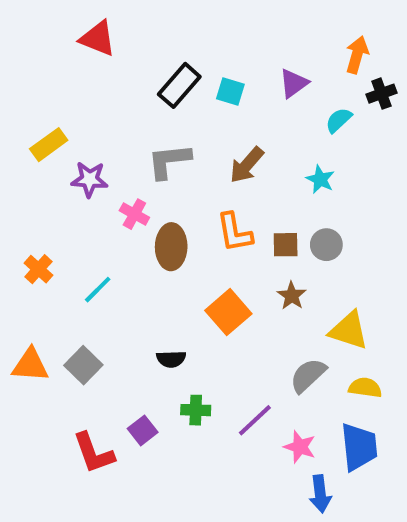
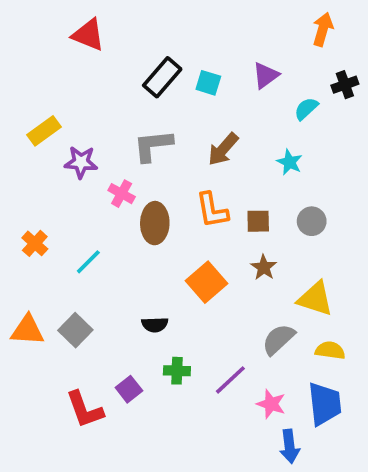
orange arrow: (357, 55) -> (323, 29), moved
gray circle: (326, 245) -> (312, 221), moved

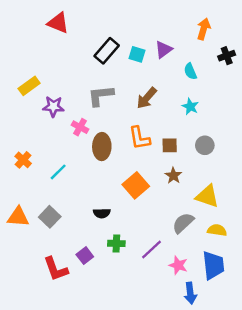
orange arrow: (323, 29) -> (204, 29), moved
purple triangle: (266, 75) -> (164, 50), moved
cyan semicircle: (306, 109) -> (190, 71), moved, turned -70

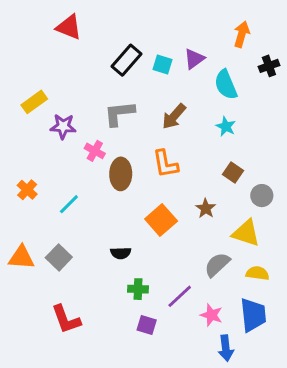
cyan semicircle: (190, 71) -> (226, 85), size x1.5
brown square: (170, 145) -> (233, 172), moved, turned 35
gray circle: (205, 145) -> (262, 196), moved
purple square: (85, 256) -> (147, 325), moved, turned -35

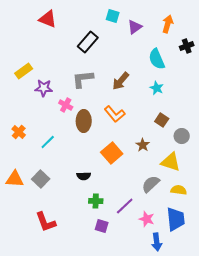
purple triangle: (194, 59) -> (135, 27), moved
cyan square: (162, 65) -> (113, 16), moved
orange L-shape: (165, 164) -> (115, 114), turned -30

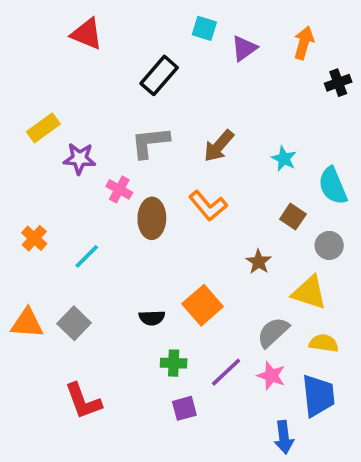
cyan semicircle: (157, 59) -> (333, 186), moved
orange square: (112, 153) -> (203, 305), moved
pink star: (147, 219) -> (271, 376), moved
purple square: (102, 226) -> (184, 408), turned -32

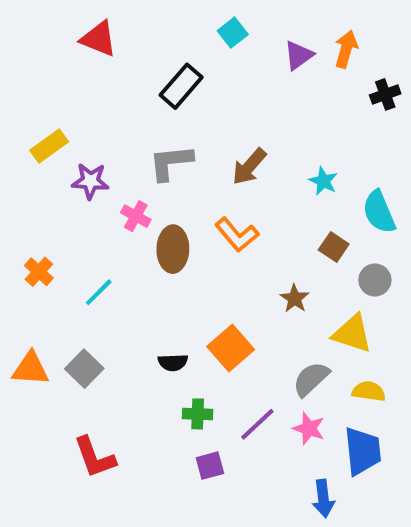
cyan square: (204, 28) -> (233, 33), turned 35
purple triangle: (244, 48) -> (299, 55), moved

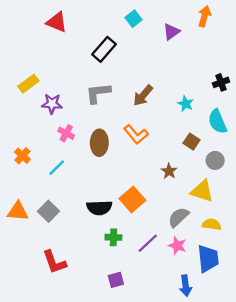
orange arrow: (346, 49) -> (204, 16), moved
black cross: (385, 94) -> (221, 82), moved
pink cross: (136, 216) -> (66, 133), moved
black semicircle: (173, 362) -> (99, 208), size x1.5
purple square: (210, 466) -> (116, 280), moved

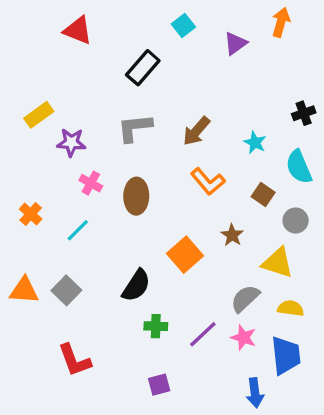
orange L-shape: (136, 134) -> (208, 181), moved
orange square: (132, 199) -> (185, 255), moved
black semicircle: (99, 208) -> (136, 286), turned -55

